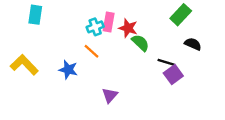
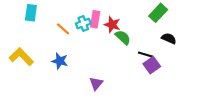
orange line: (91, 51) -> (63, 29), moved

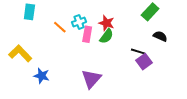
pink rectangle: (95, 19) -> (87, 34), moved
green semicircle: (123, 37) -> (106, 36), moved, turned 84
blue star: (60, 61) -> (42, 76), moved
purple triangle: (96, 83) -> (91, 79), size x1.5

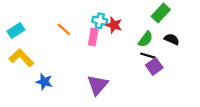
cyan rectangle: (29, 12) -> (16, 30), moved, turned 49
cyan cross: (79, 22) -> (100, 21), moved, turned 32
green semicircle: (106, 36) -> (146, 39), moved

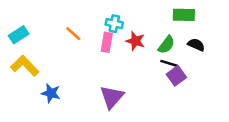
green rectangle: (161, 13) -> (184, 15), turned 48
red star: (114, 25) -> (135, 41), moved

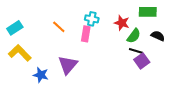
red star: (135, 41) -> (122, 23), moved
purple triangle: (112, 97) -> (68, 65), moved

